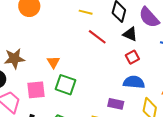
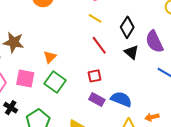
red square: (132, 57) -> (94, 76), moved
purple rectangle: (116, 104) -> (97, 100), moved

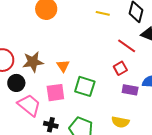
red line: (99, 45) -> (127, 46), moved
orange triangle: (50, 57) -> (63, 66), moved

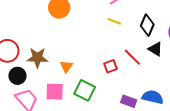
red square: (120, 68) -> (110, 66), moved

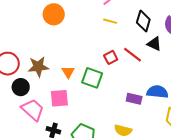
red square: (110, 66) -> (111, 57), moved
green square: (85, 90) -> (92, 78), moved

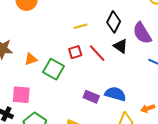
yellow line: (110, 21) -> (80, 26), moved, turned -40
orange triangle: (68, 72) -> (31, 59), turned 32
pink square: (59, 98) -> (21, 95), moved

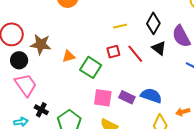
pink square: (21, 95) -> (103, 98), moved

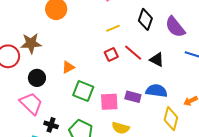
brown star: (41, 44) -> (31, 43), moved
black triangle: (159, 48) -> (157, 60), moved
black circle: (19, 60) -> (37, 78), moved
green square: (91, 67) -> (83, 91), moved

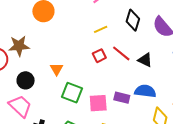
orange triangle: (68, 67) -> (57, 69), turned -32

